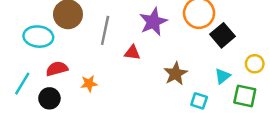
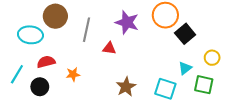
purple star: (153, 22) -> (127, 22), turned -30
brown star: (176, 74) -> (126, 87), moved
cyan square: (199, 101) -> (165, 89), size x1.5

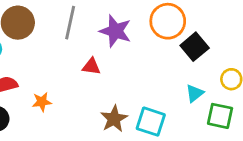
gray line: (87, 30) -> (70, 23), moved
cyan square: (165, 89) -> (151, 122), moved

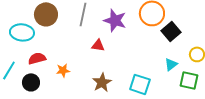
brown star: (114, 119) -> (102, 82), moved

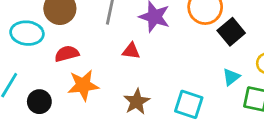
red semicircle: (37, 58) -> (67, 54), moved
orange star: (63, 70) -> (83, 85), size x1.6

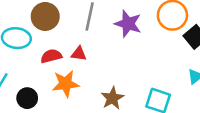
red triangle: (131, 51) -> (79, 54), moved

